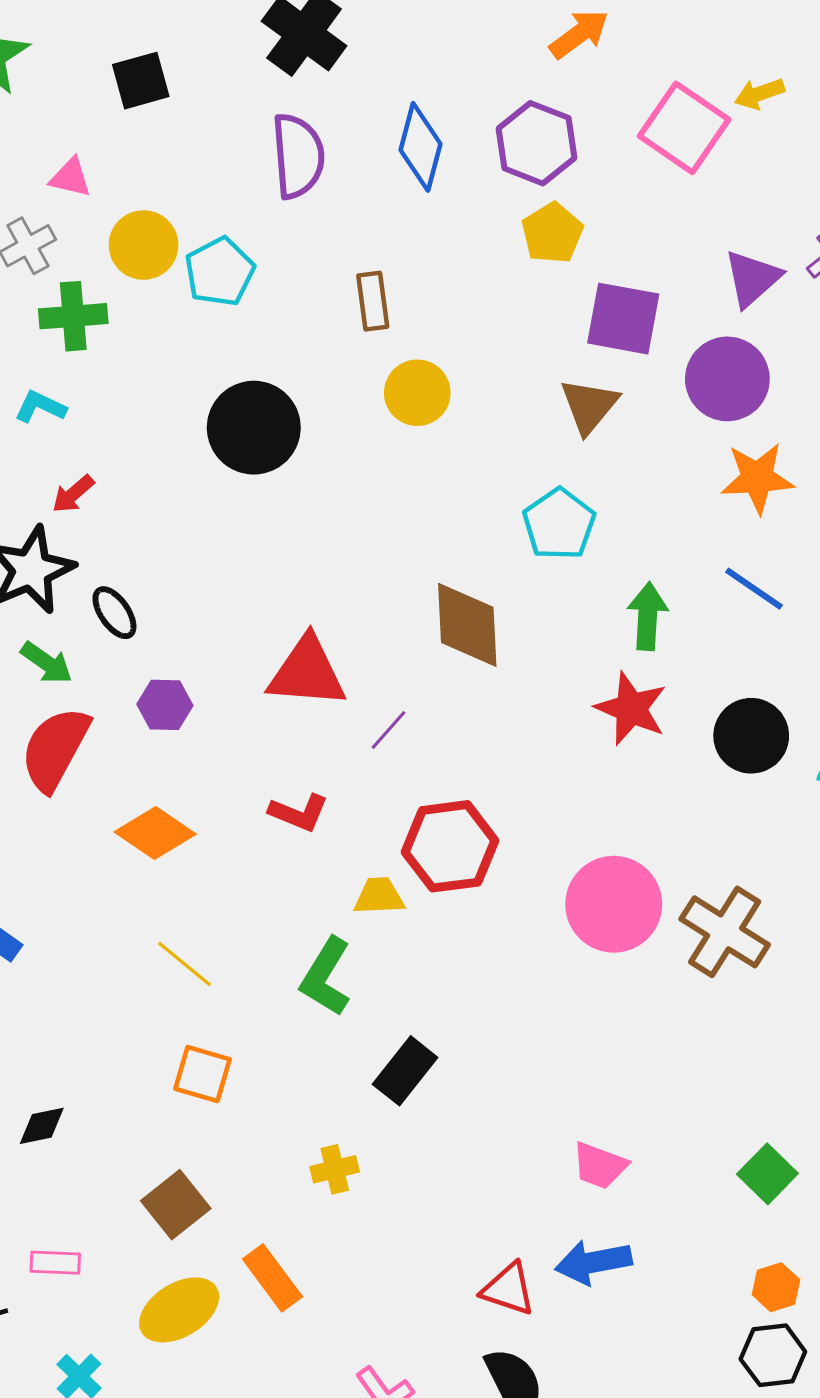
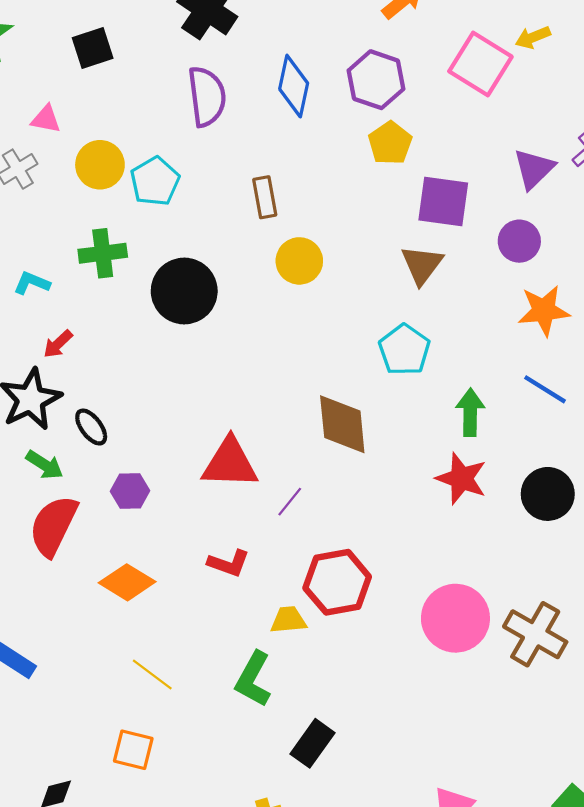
green cross: (73, 316) -> (103, 253), moved
purple circle: (727, 379) -> (519, 241), size x0.7
orange square: (203, 1074) -> (133, 750), moved

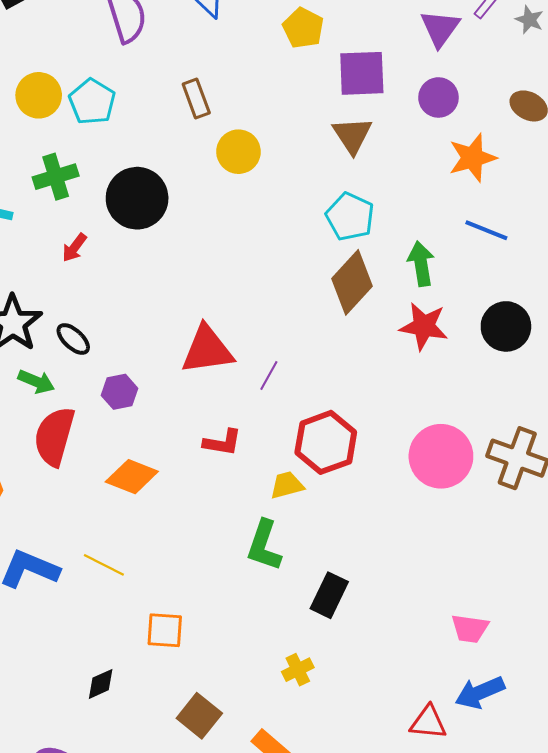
red arrow: (58, 344) -> (74, 248), moved
brown diamond: (342, 424) -> (352, 282), moved, turned 58
yellow line: (152, 675) -> (104, 565), moved

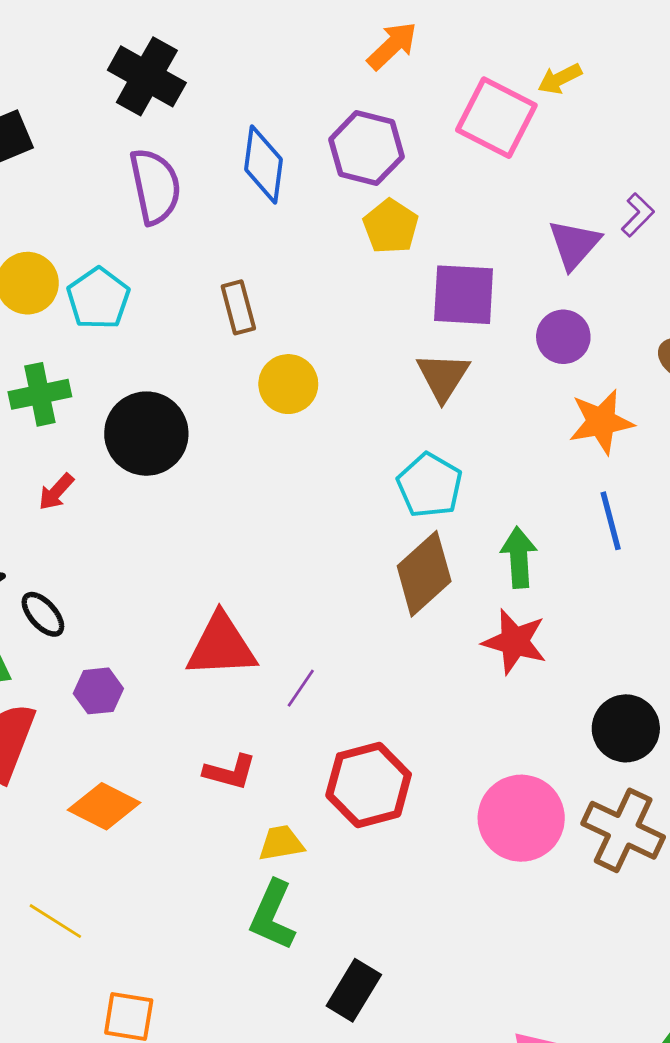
blue line: (486, 230) -> (611, 521), turned 48
black circle: (506, 326) -> (626, 728), moved
yellow trapezoid: (287, 485) -> (281, 843), moved

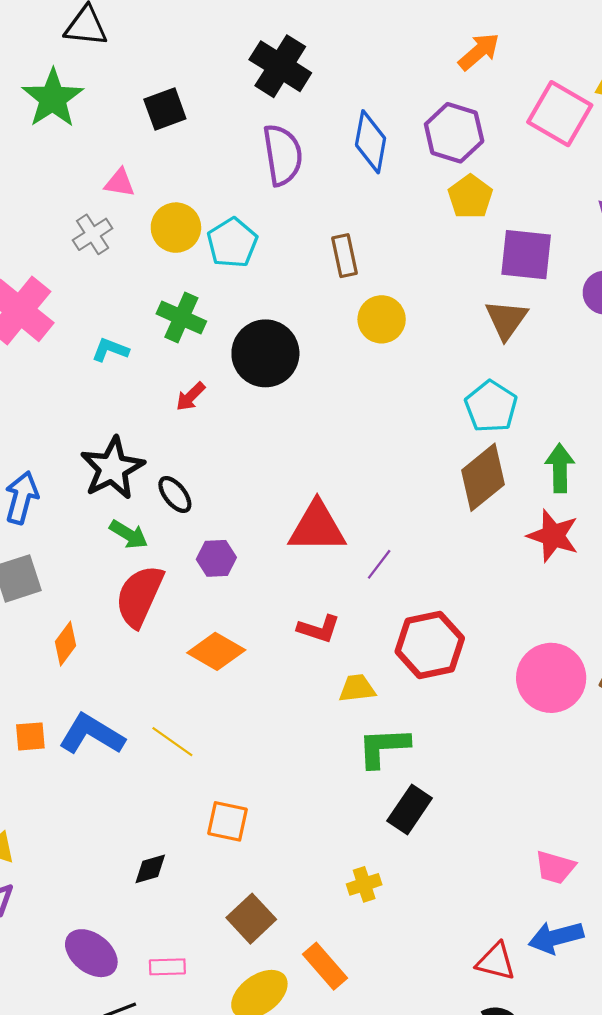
green cross: (40, 394) -> (181, 317), turned 33
green L-shape: (273, 915) -> (383, 747), moved, turned 60

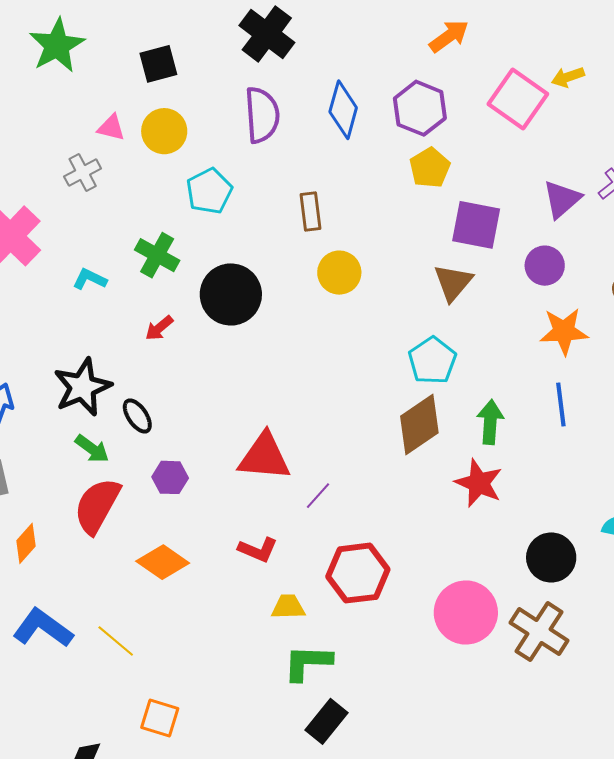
yellow circle: (176, 228) -> (164, 131), moved

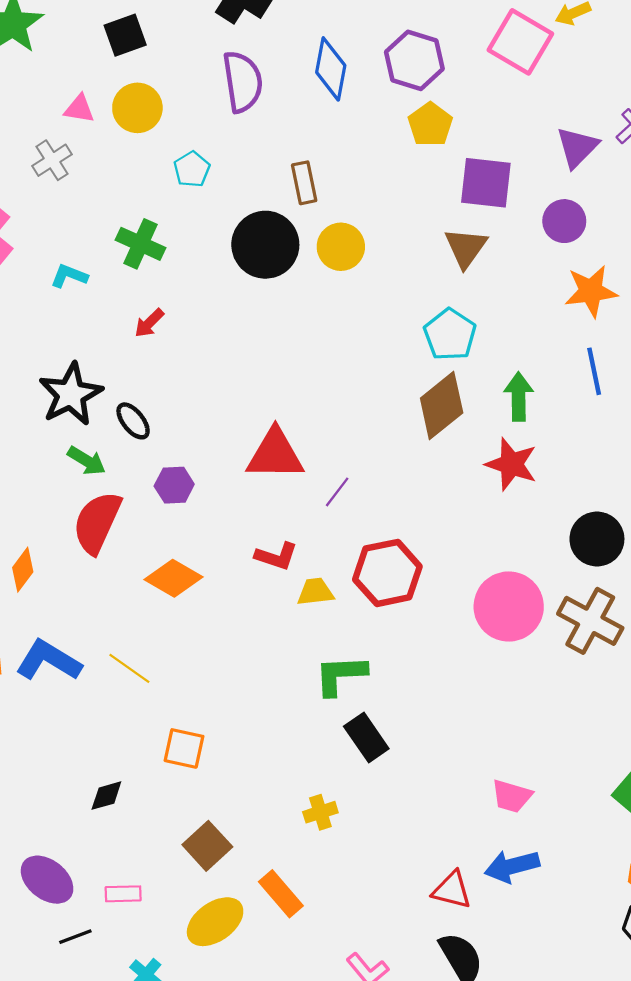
cyan pentagon: (209, 191) -> (192, 169), size x0.7
black circle: (231, 294) -> (265, 245), moved
yellow trapezoid: (288, 607) -> (315, 592), moved
black rectangle: (327, 721) -> (366, 737), turned -69

